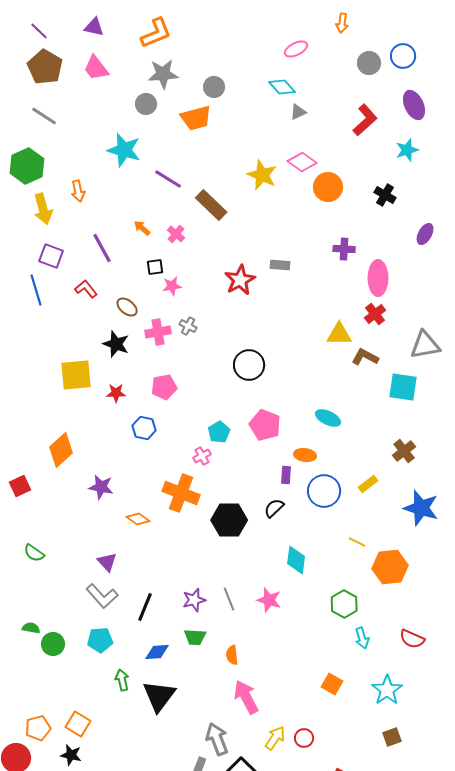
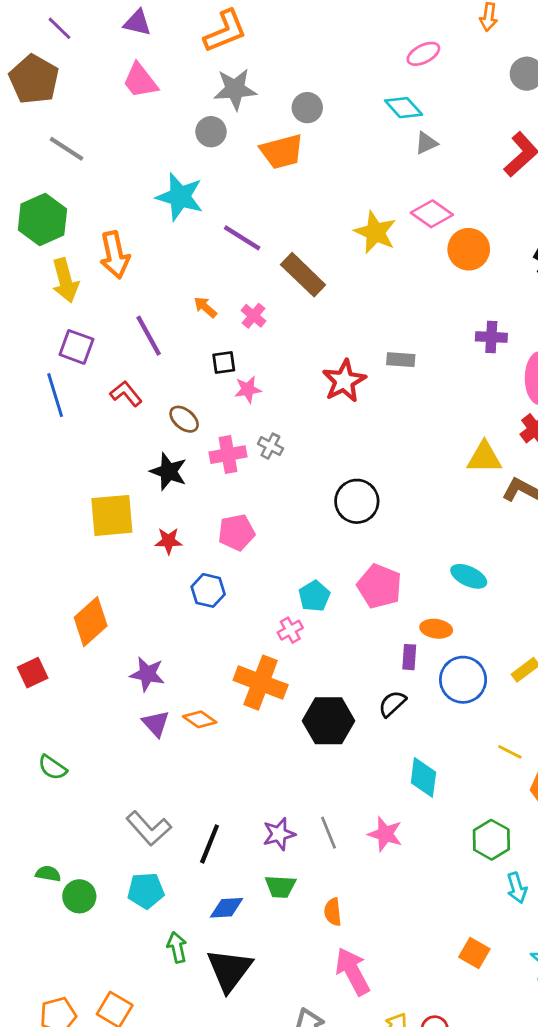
brown pentagon: (45, 67) -> (34, 79), moved
orange arrow: (78, 191) -> (115, 255), size x1.5
purple triangle: (107, 562) -> (156, 724), moved

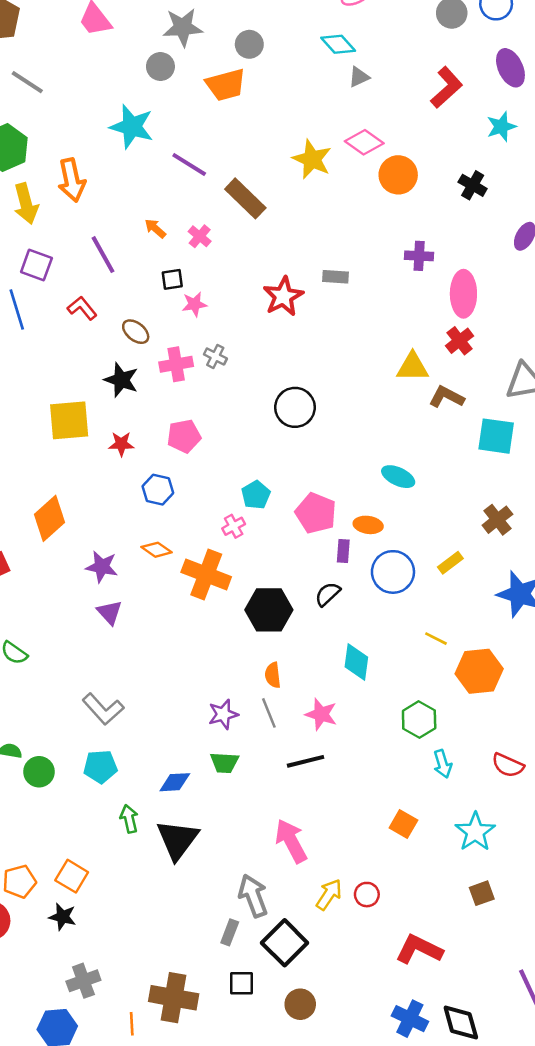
pink pentagon: (379, 586) -> (316, 513), moved
orange diamond: (200, 719) -> (157, 550), moved
black line: (210, 844) -> (305, 761), moved, turned 54
orange semicircle: (333, 912) -> (273, 675), moved

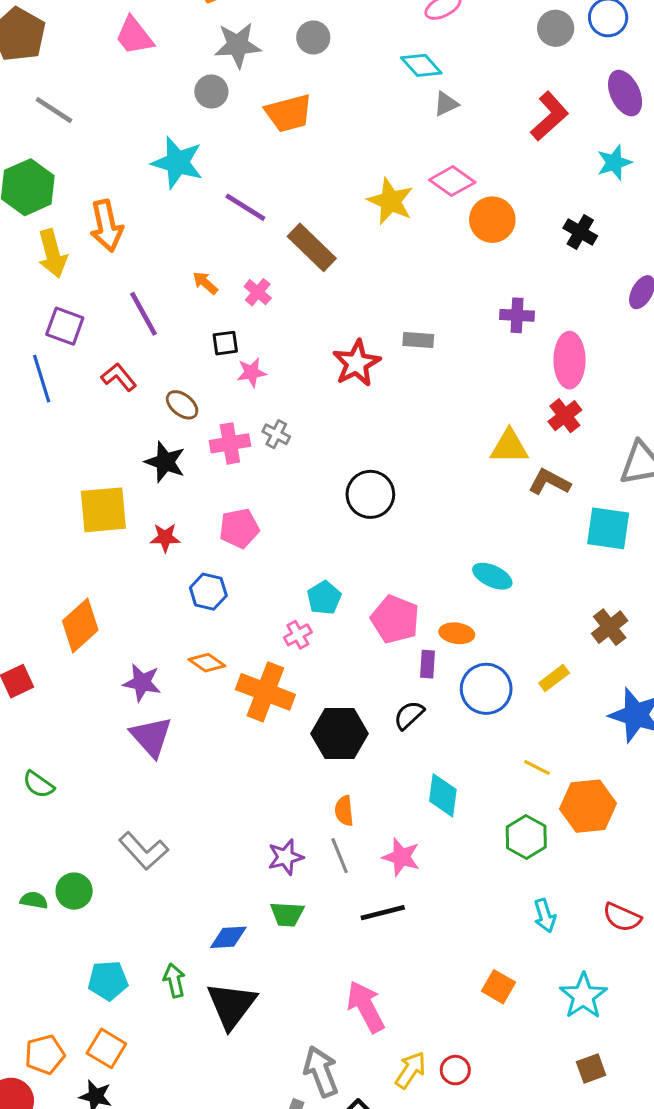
gray circle: (249, 44) -> (313, 38), moved
purple triangle: (110, 612) -> (151, 737), size x1.4
green hexagon: (419, 720) -> (526, 837), moved
cyan pentagon: (100, 767) -> (108, 981), moved
green circle: (39, 772) -> (74, 891), moved

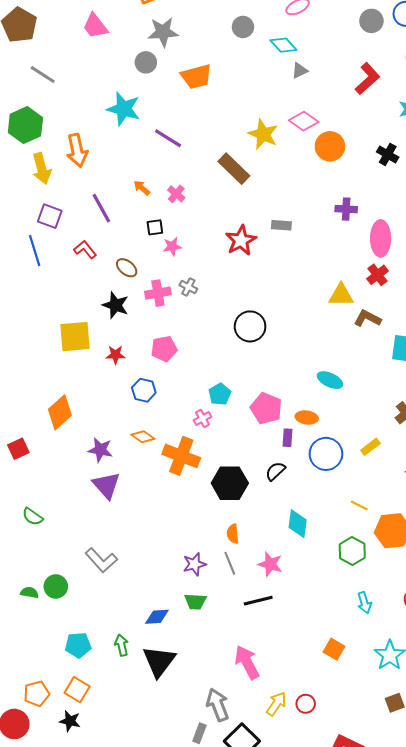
gray circle: (313, 38) -> (243, 27), moved
brown rectangle: (312, 247) -> (234, 169), moved

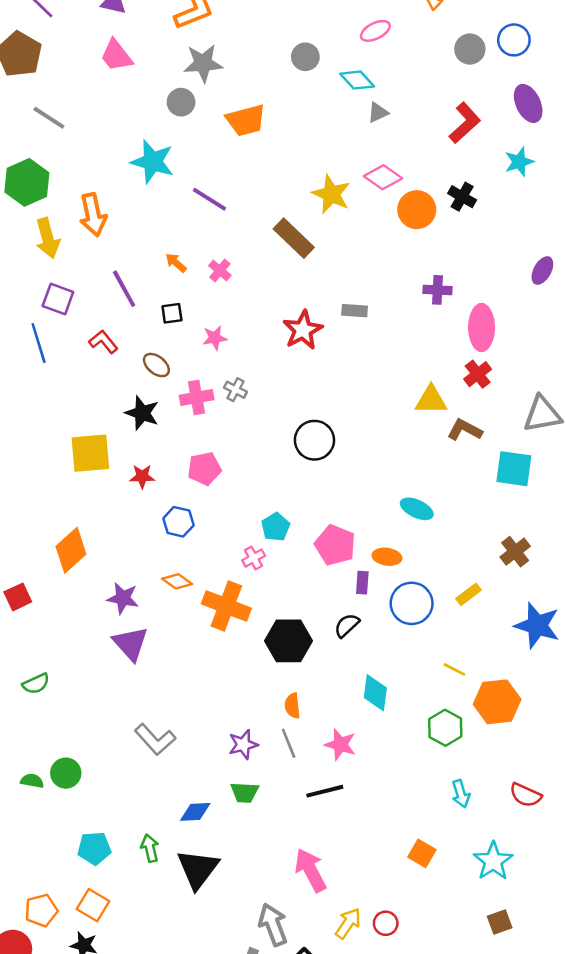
black cross: (388, 154) -> (462, 197), moved
black square: (155, 227) -> (172, 313), moved
green semicircle: (33, 517) -> (36, 684), turned -60
gray L-shape: (101, 560) -> (155, 739), moved

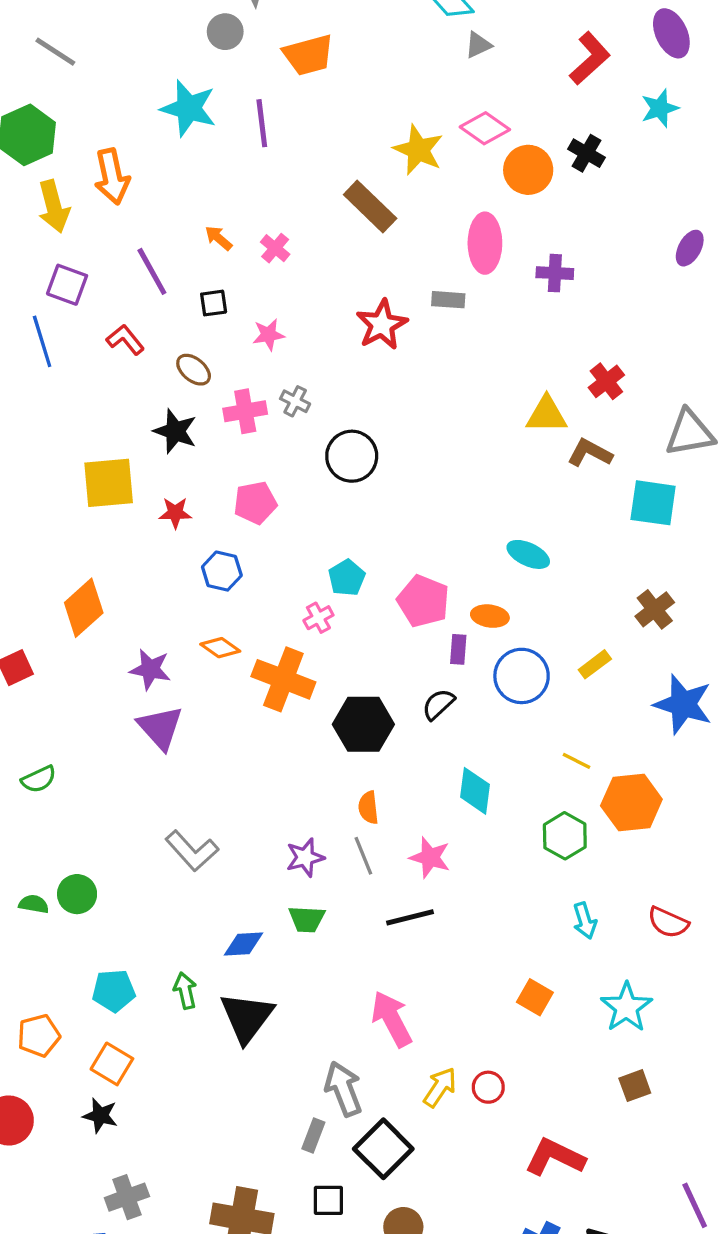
purple line: (210, 199) -> (262, 123), moved, turned 51
pink ellipse: (482, 327) -> (485, 243), moved
black circle: (314, 440) -> (352, 456), moved
orange pentagon: (41, 910) -> (39, 1036), moved

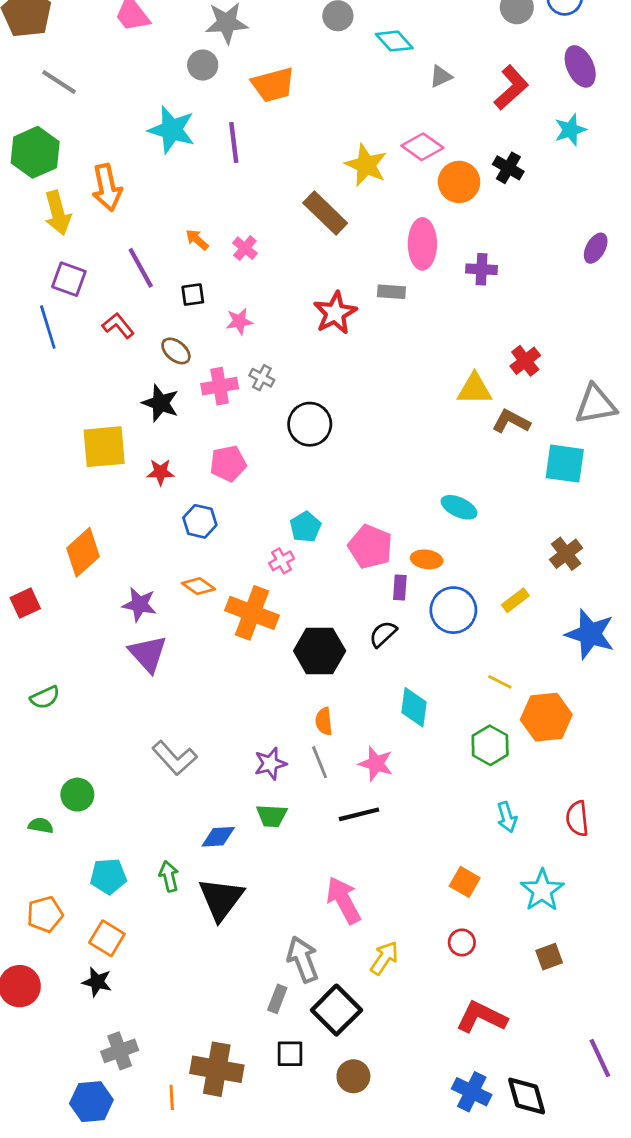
gray triangle: (478, 45) -> (441, 76), moved
green semicircle: (34, 904) -> (41, 826), moved
red semicircle: (668, 922) -> (577, 819), turned 60
red circle: (488, 1087) -> (462, 942), moved

